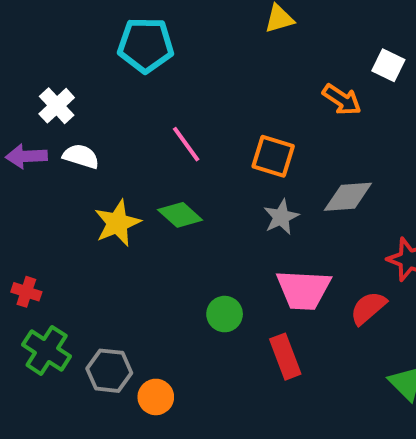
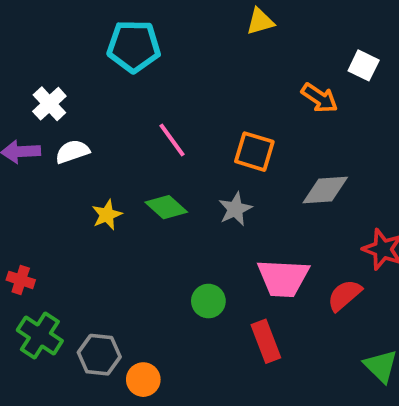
white semicircle: (81, 156) -> (72, 152), turned -36
gray star: (281, 217) -> (235, 209), moved
yellow star: (117, 223) -> (107, 215), size x0.7

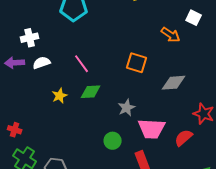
white cross: (49, 104) -> (30, 38), turned 30
pink line: (172, 140) -> (82, 64), moved
green diamond: (166, 207) -> (91, 92), turned -45
gray star: (235, 209) -> (127, 108), moved

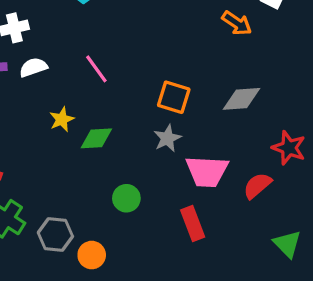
orange square: (137, 63) -> (174, 97), moved
green diamond: (91, 92) -> (96, 138), moved
green circle: (113, 141) -> (126, 198), moved

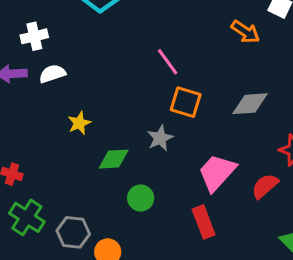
pink line: (96, 69) -> (168, 62), moved
green diamond: (96, 138) -> (114, 159), moved
gray star: (167, 138) -> (160, 138), moved
pink trapezoid: (207, 171) -> (217, 173), turned 129

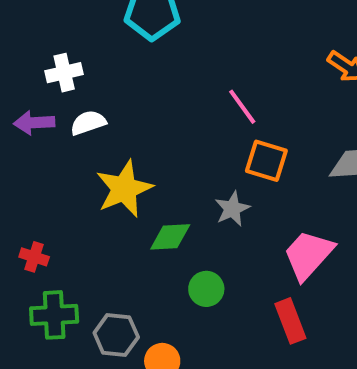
yellow star: (79, 123) -> (124, 189), size x1.8
green cross: (27, 217) -> (54, 315), turned -36

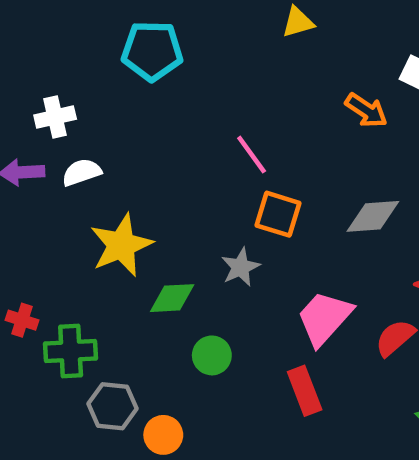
green cross: (54, 315) -> (71, 351), moved

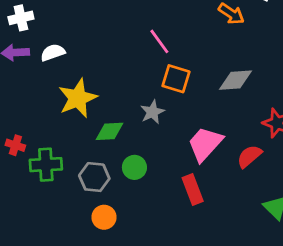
white cross: (55, 117) -> (21, 18), moved
gray hexagon: (112, 406) -> (94, 177), moved

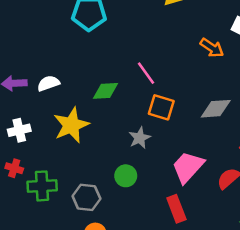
white cross: (21, 18) -> (19, 130), moved
green diamond: (110, 131) -> (105, 91), moved
green circle: (134, 167) -> (126, 176), moved

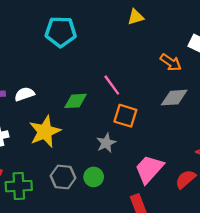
gray diamond: (216, 109) -> (174, 98), moved
gray hexagon: (86, 197) -> (63, 177), moved

